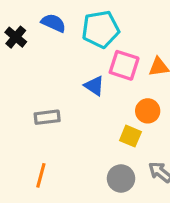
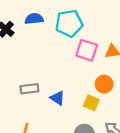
blue semicircle: (53, 23) -> (34, 19), turned -30
blue triangle: (94, 86) -> (57, 98), moved

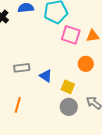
yellow square: (91, 103) -> (68, 87), moved

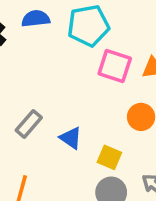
gray rectangle: (22, 68) -> (29, 124), turned -42

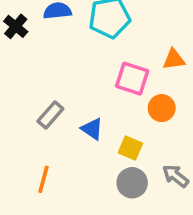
pink square: (115, 66) -> (132, 79), moved

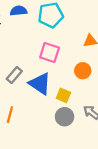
pink square: (132, 79) -> (50, 53), moved
blue triangle: (92, 129) -> (40, 84), size x1.6

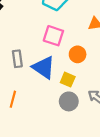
orange circle: (83, 71) -> (78, 54), moved
gray rectangle: (14, 75) -> (17, 59), turned -49

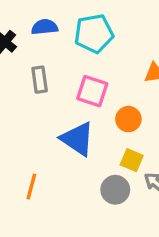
gray rectangle: (17, 59) -> (40, 80), moved
yellow square: (68, 80) -> (132, 160), moved

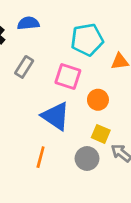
cyan pentagon: (94, 34) -> (87, 40), moved
gray rectangle: (40, 80) -> (24, 67), turned 40
orange line: (31, 186) -> (41, 157), moved

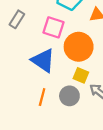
orange circle: (98, 100) -> (79, 47), size x1.6
orange line: (41, 157) -> (42, 97), moved

